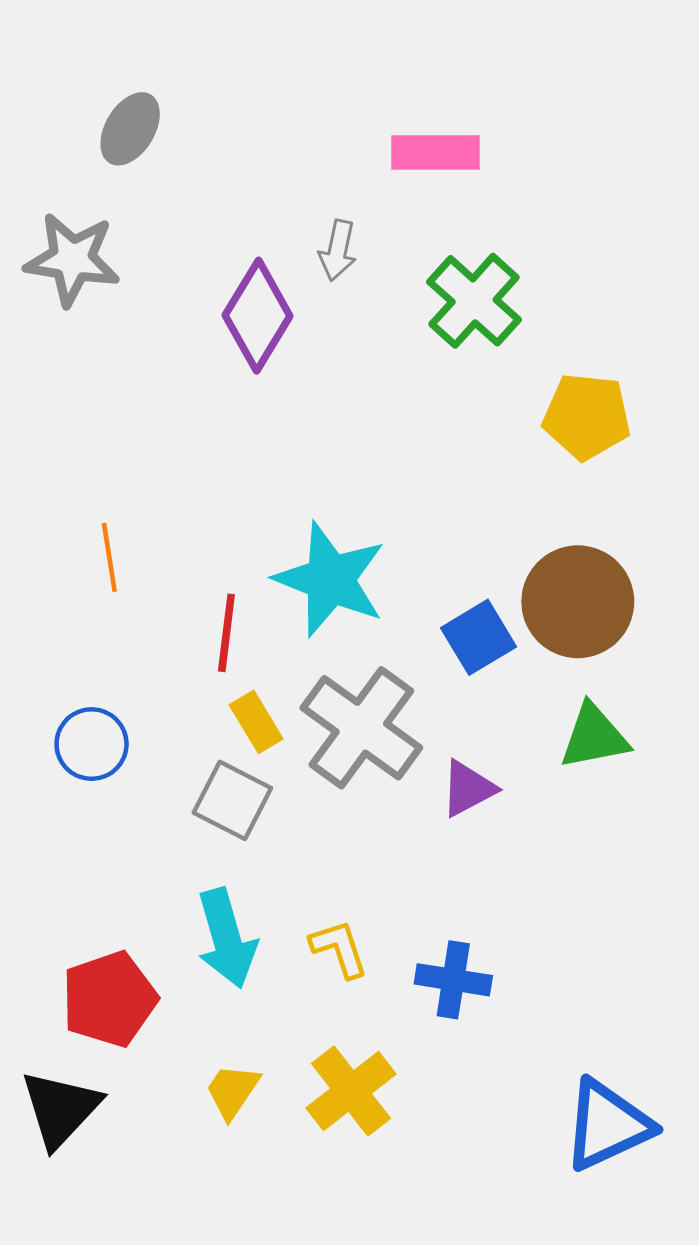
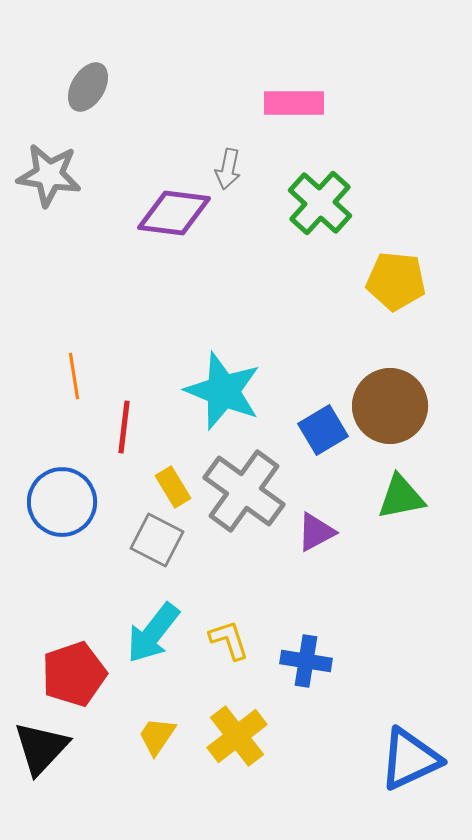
purple diamond: (258, 316) -> (174, 213), turned 66
red line: (226, 633) -> (124, 427), moved
blue circle: (92, 744) -> (62, 502), size x1.4
cyan arrow: (226, 938) -> (153, 633), turned 54

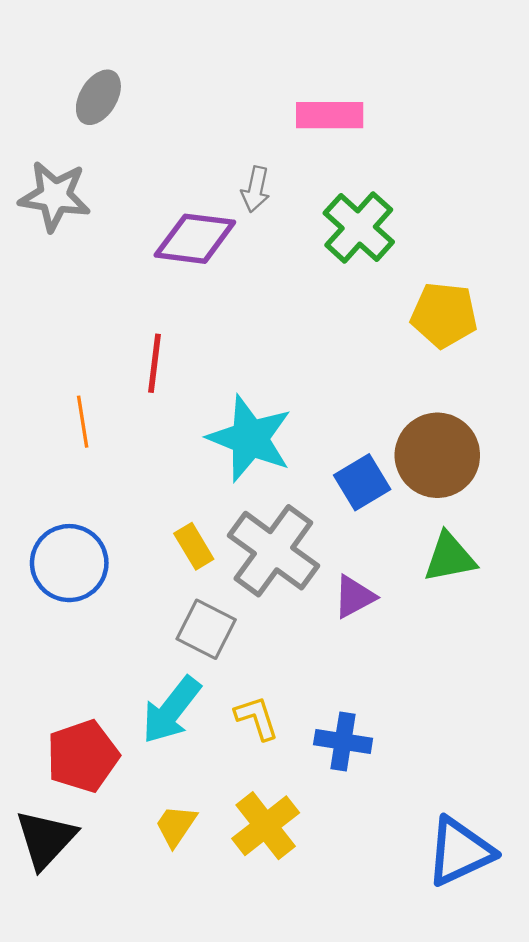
red line: (124, 427) -> (155, 363), moved
gray square: (157, 540) -> (206, 629), moved

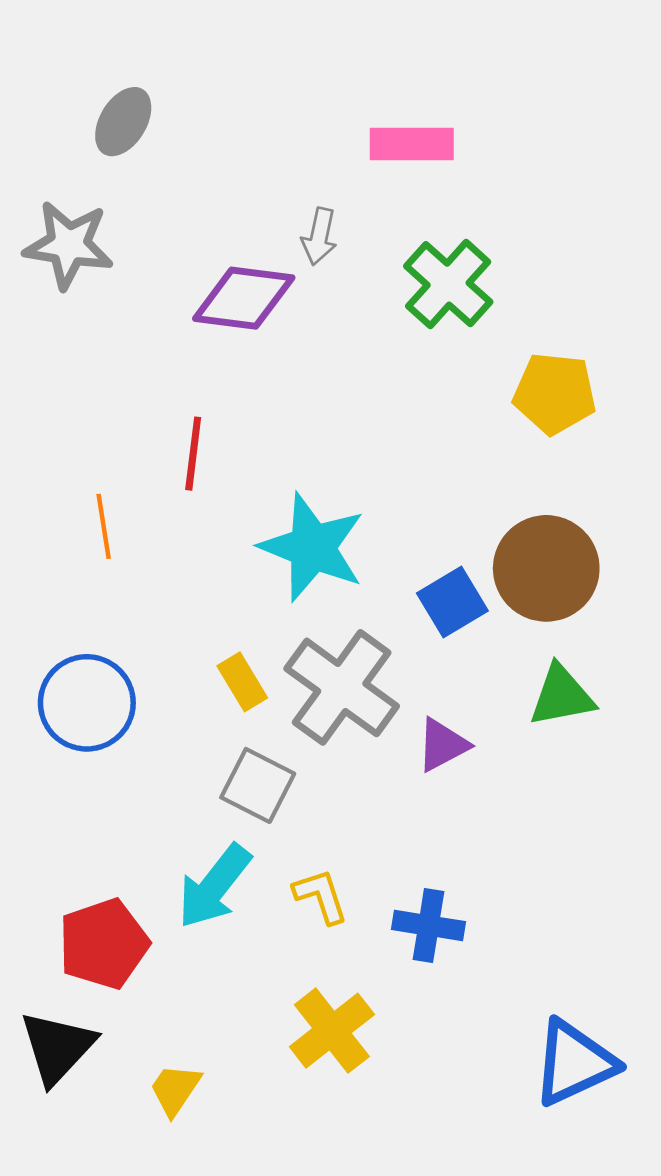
yellow trapezoid: (176, 826) -> (175, 1089), moved

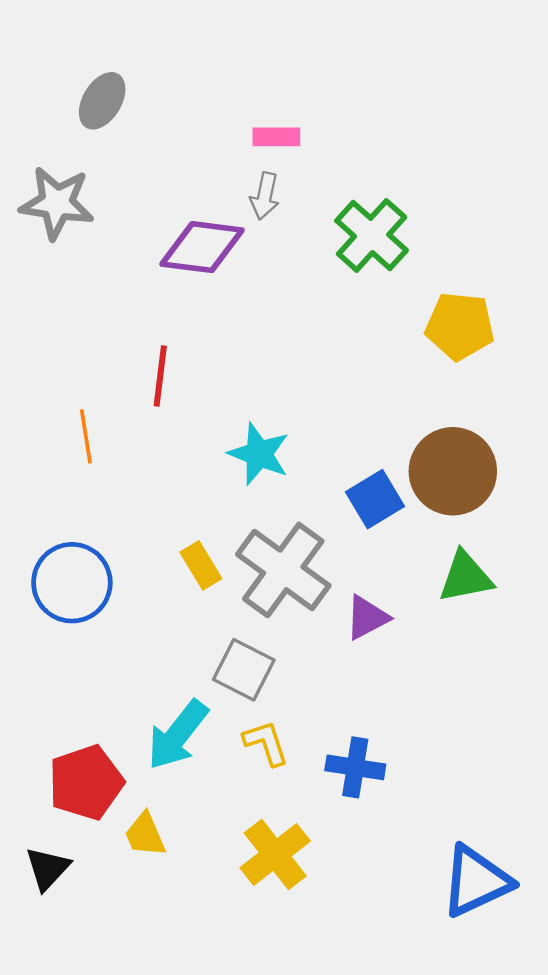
pink rectangle: (412, 144) -> (276, 137), moved, size x0.7
cyan star: (312, 547) -> (259, 454), size x0.7
gray square: (258, 785) -> (244, 670), moved
black triangle: (57, 1047) -> (48, 868), size x0.7
yellow trapezoid: (175, 1089) -> (145, 835), moved, turned -57

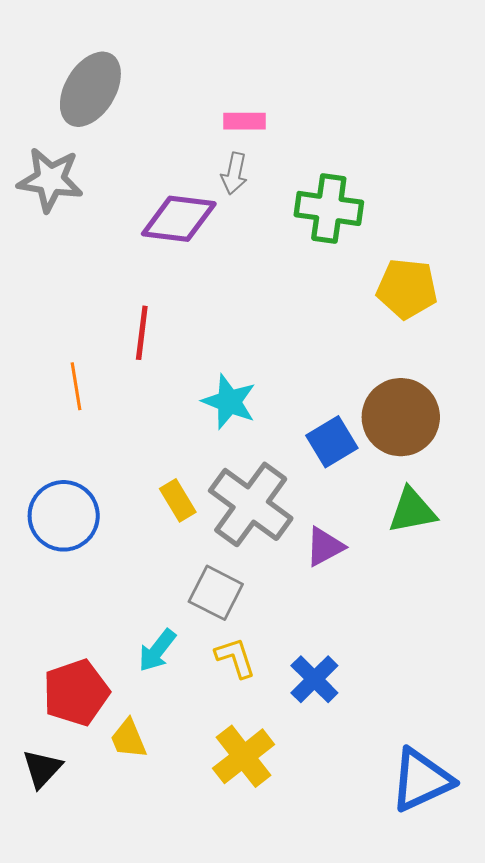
gray ellipse: (102, 101) -> (90, 89), size x1.5
green cross: (372, 235) -> (329, 208), turned -34
cyan arrow: (178, 735) -> (157, 650), size x0.7
blue cross: (355, 767) -> (314, 679), turned 36

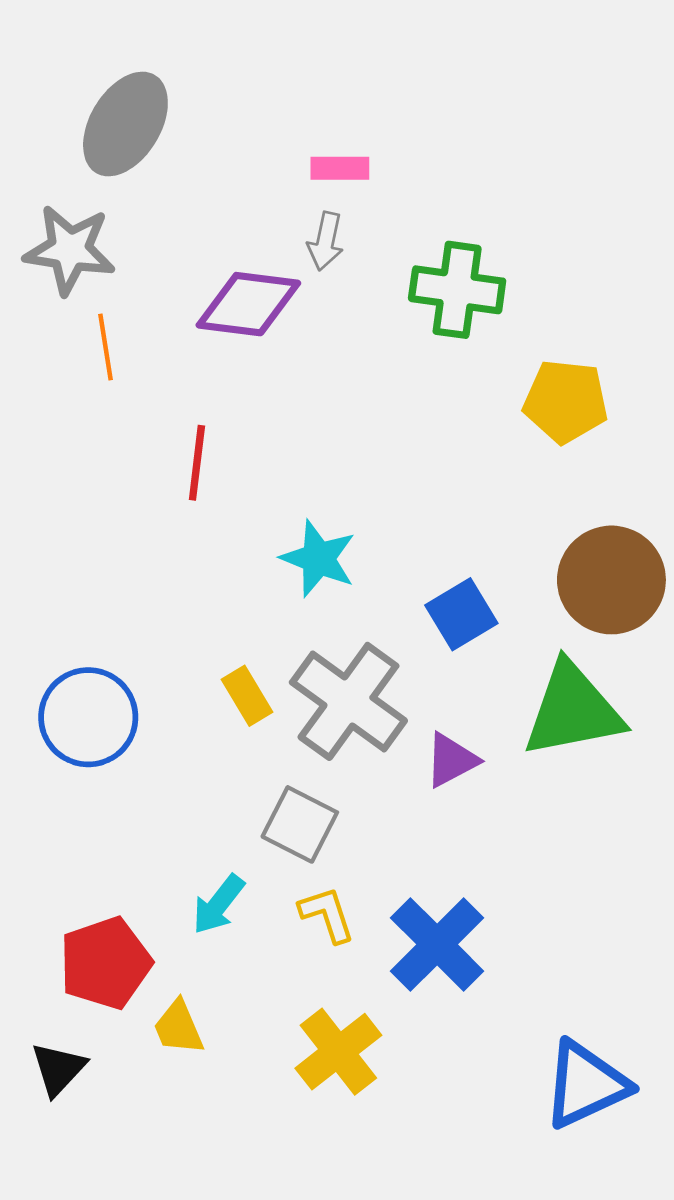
orange line: (76, 386) -> (105, 347), moved
brown circle: (401, 417) -> (611, 580), moved
green triangle: (412, 511) -> (573, 710), size x1.5
blue cross: (314, 679) -> (437, 944), size x1.4

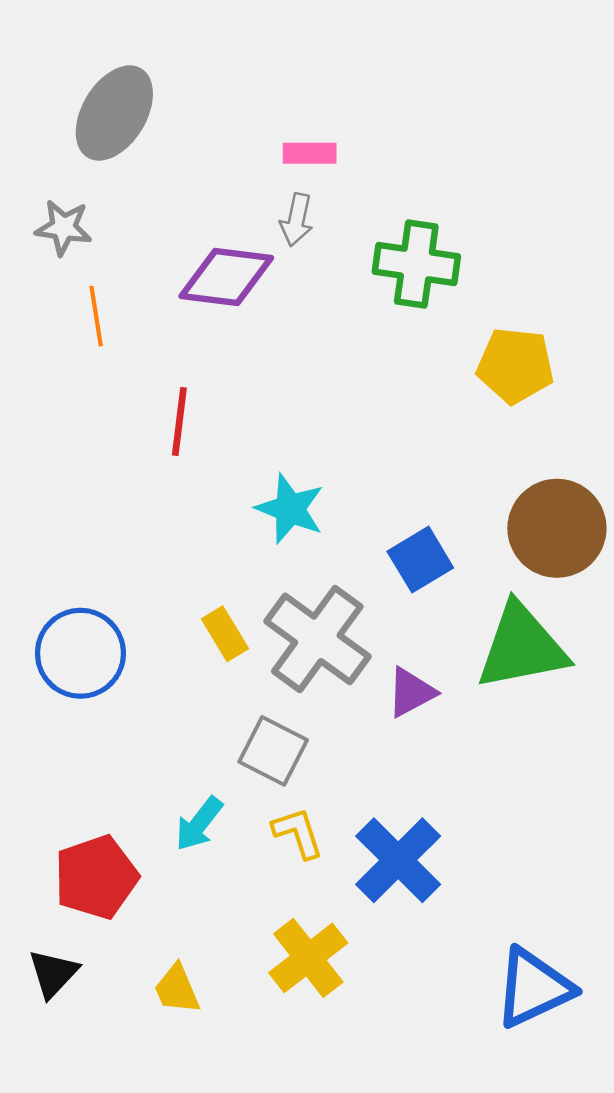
gray star: (70, 250) -> (64, 228), size x0.7
yellow trapezoid: (178, 1027) -> (177, 989), moved

